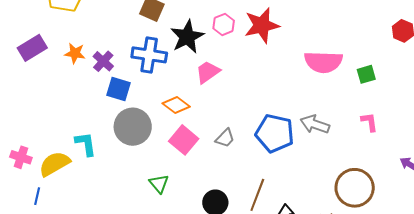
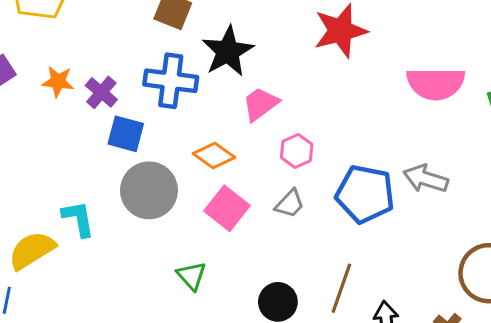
pink hexagon: (224, 24) -> (297, 151), moved

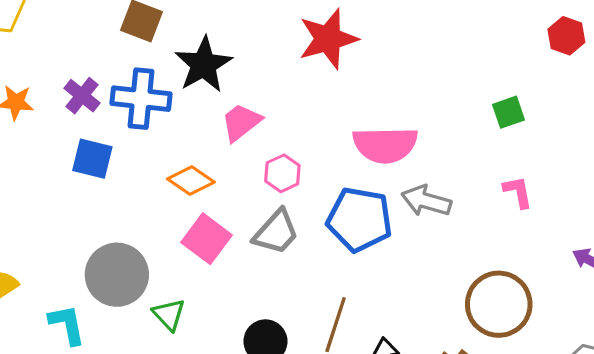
pink semicircle: (436, 83) -> (385, 145), moved
purple cross: (101, 92) -> (82, 96), moved
gray circle: (149, 190) -> (117, 275), moved
gray trapezoid: (290, 204) -> (276, 232), size x1.4
cyan L-shape: (78, 219) -> (67, 325), moved

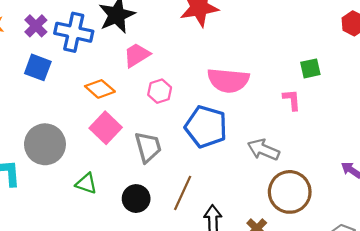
pink L-shape: (518, 192) -> (292, 100), moved
gray arrow: (426, 201) -> (263, 150), moved
gray trapezoid: (276, 232) -> (148, 147), moved, turned -64
green triangle: (169, 314) -> (86, 183), moved, turned -35

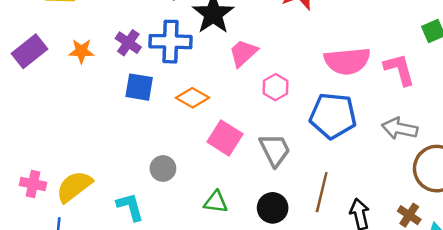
orange diamond: (100, 89) -> (192, 98), moved
pink L-shape: (292, 100) -> (399, 69), moved, size x1.4
gray circle: (45, 144) -> (163, 168), size x0.6

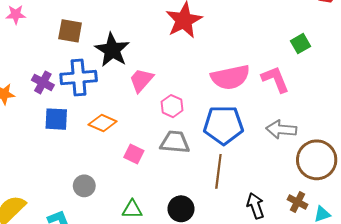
pink square: (225, 138) -> (134, 154), size x0.7
gray trapezoid: (275, 150) -> (175, 142), moved, turned -52
brown line: (322, 192) -> (218, 171), moved

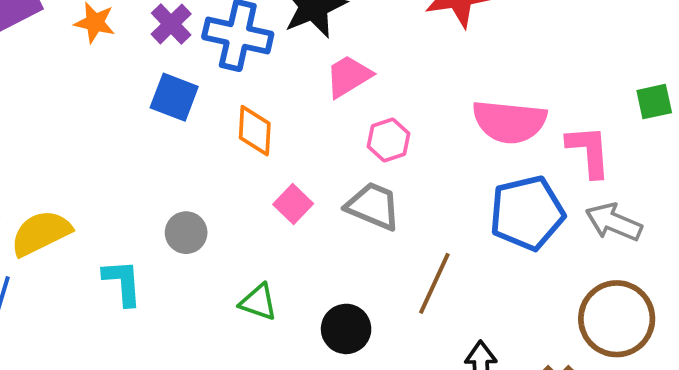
orange diamond: (103, 123) -> (255, 131), turned 52
blue pentagon: (223, 125) -> (527, 213), moved, turned -30
gray arrow: (281, 129) -> (614, 222), moved

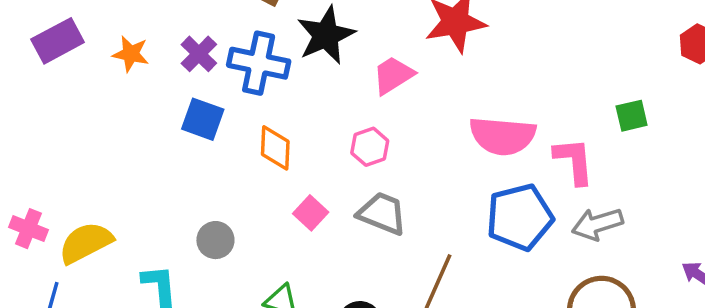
pink trapezoid: (348, 76) -> (393, 75), moved
pink hexagon: (388, 140) -> (370, 147), moved
gray arrow: (614, 222) -> (597, 224), turned -39

